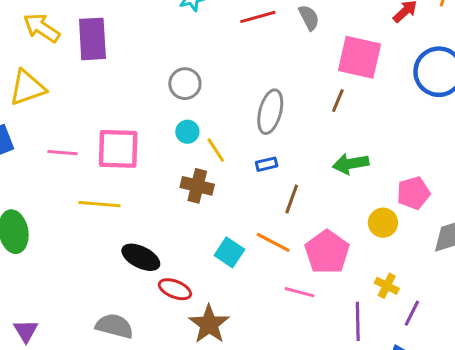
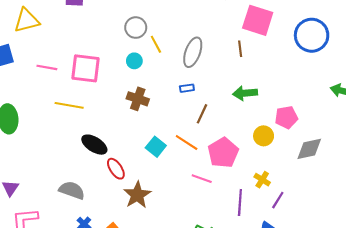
brown line: (338, 101) -> (240, 49), turned -35
yellow line: (216, 150) -> (156, 44), moved
red ellipse: (175, 289) -> (116, 169), turned 30

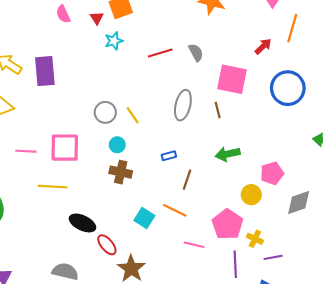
gray circle: (136, 28) -> (105, 112), moved
gray ellipse: (193, 52) -> (183, 105), moved
cyan circle: (134, 61) -> (117, 145), moved
pink pentagon: (223, 153) -> (227, 224), moved
purple line: (278, 200) -> (273, 257), turned 54

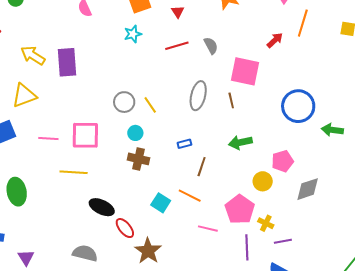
red triangle: (97, 18) -> (178, 12), moved
blue circle: (288, 88) -> (298, 106), moved

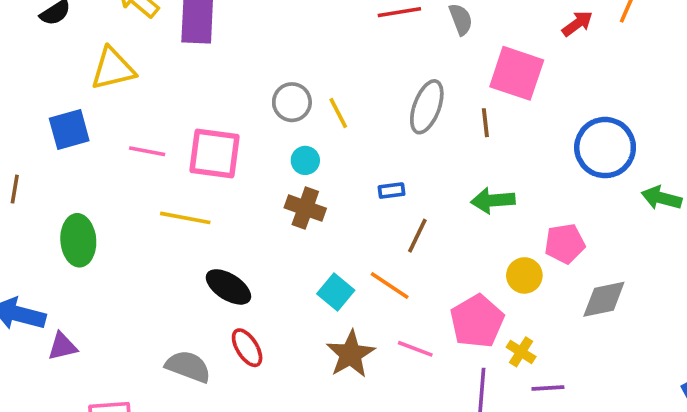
red ellipse: (125, 228) -> (247, 348), moved
brown star: (148, 251) -> (351, 354), moved
purple triangle: (26, 258) -> (62, 346), moved, turned 42

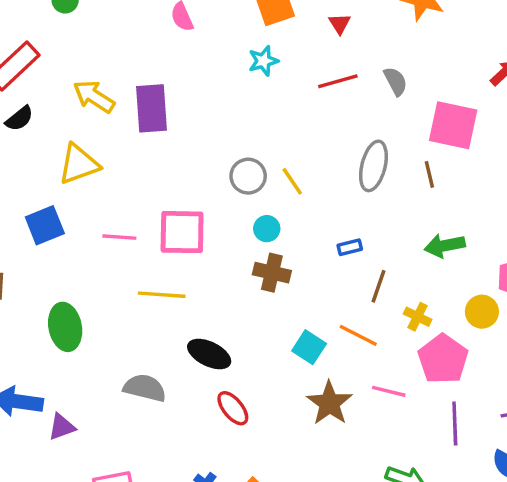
yellow cross: (521, 352) -> (418, 317), moved
gray semicircle: (188, 366) -> (145, 388), moved

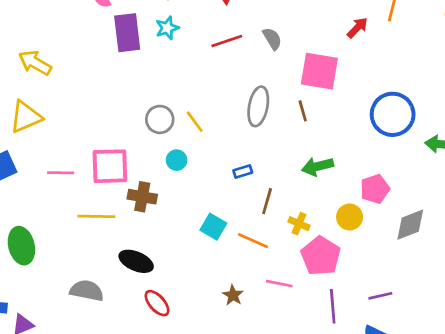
purple rectangle: (152, 108) -> (127, 33), moved
brown cross: (272, 273) -> (142, 197), moved
cyan square: (309, 347) -> (213, 227), moved
brown star: (329, 403) -> (233, 295), size x0.6

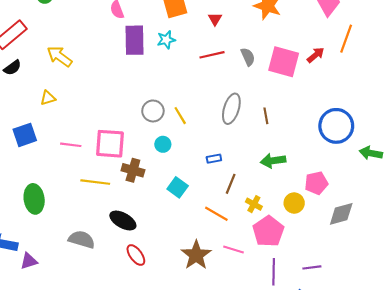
pink square: (319, 71) -> (284, 62), moved
yellow triangle: (26, 117) -> (48, 98), size x0.6
cyan square: (213, 227) -> (178, 187), moved
brown star: (233, 295) -> (196, 255), size x1.8

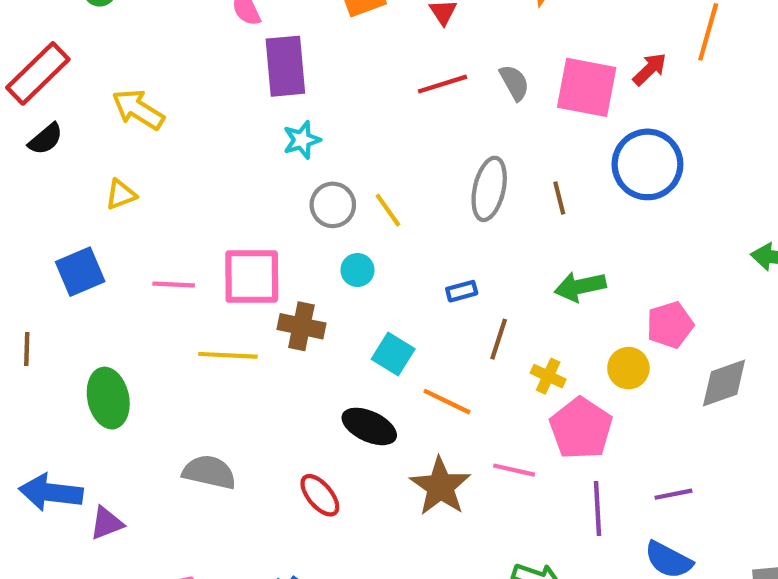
cyan star: (166, 40) -> (302, 140), moved
blue circle: (336, 126) -> (647, 164), moved
orange line: (216, 214) -> (447, 402), moved
black ellipse: (123, 220) -> (369, 426), moved

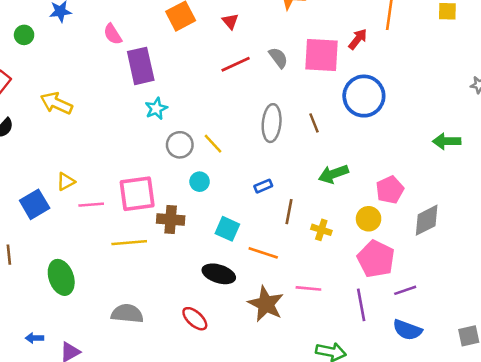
yellow triangle: (121, 195) -> (66, 182), moved
pink pentagon: (581, 428) -> (376, 259), moved
blue arrow: (51, 492) -> (34, 338), size x0.5

